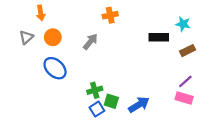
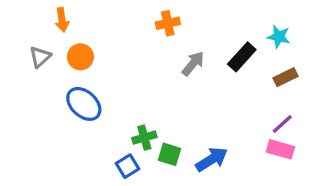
black rectangle: (159, 37) -> (242, 57), turned -48
gray arrow: (90, 42) -> (193, 64), moved
blue square: (97, 109) -> (128, 166), moved

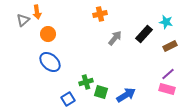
gray triangle: (40, 57) -> (23, 20), moved
blue square: (128, 166) -> (68, 99), moved

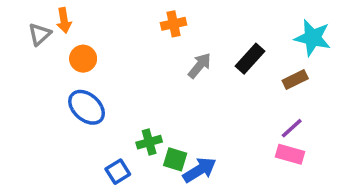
cyan star: (166, 22) -> (313, 38), moved, size x1.5
blue arrow: (126, 95) -> (200, 170), moved

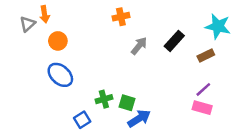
green square: (175, 159) -> (127, 103), moved

